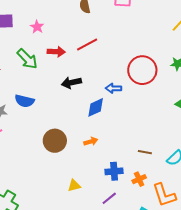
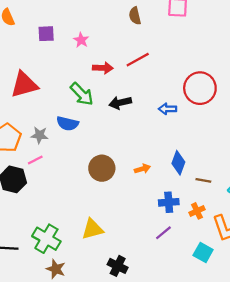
green arrow: (27, 59) -> (82, 94), moved
blue diamond: (96, 107) -> (178, 163), moved, turned -45
yellow triangle: (74, 186) -> (92, 229), moved, size x1.5

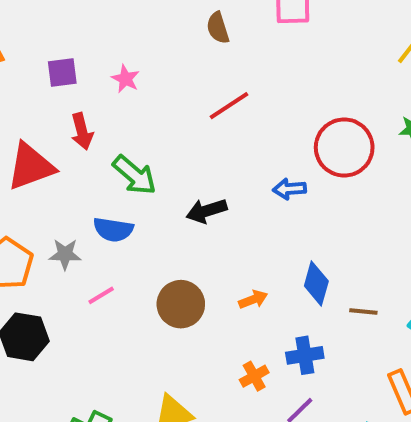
red arrow: (103, 68) -> (82, 131), moved, turned 78
black arrow: (120, 103) -> (207, 211), moved
pink line: (35, 160) -> (101, 295), moved
orange cross: (197, 211) -> (254, 376), moved

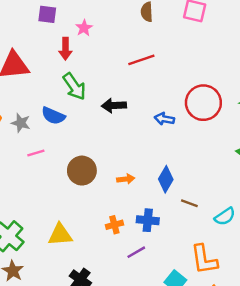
red arrow: (82, 131) -> (65, 49), moved
black arrow: (207, 211) -> (114, 106), moved

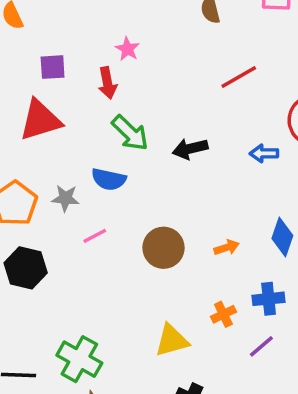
purple square: (47, 14) -> (53, 67), moved
red line: (141, 60) -> (239, 77), moved
yellow triangle: (60, 235) -> (172, 340), moved

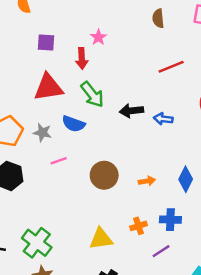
red triangle: (40, 120) -> (48, 87), moved
blue arrow: (264, 153) -> (163, 119), moved

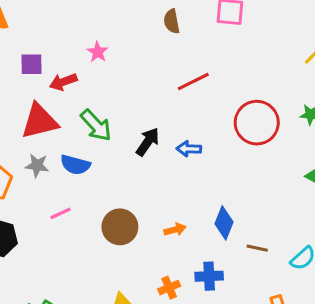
red arrow: (82, 58) -> (63, 82), moved, turned 78
black arrow: (132, 111) -> (148, 142), turned 135
gray star: (42, 133) -> (37, 165), moved

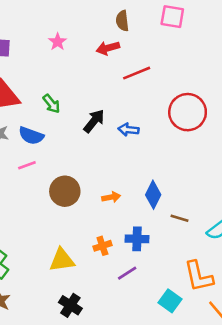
red arrow: (63, 82) -> (108, 48), moved
green arrow: (96, 125) -> (51, 104), size x0.7
pink line: (61, 213) -> (27, 165), moved

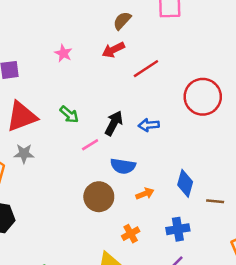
brown semicircle: (122, 21) -> (122, 21), turned 60
blue semicircle: (31, 136) -> (123, 166), moved
pink line: (27, 165) -> (90, 145), moved
orange cross: (102, 246) -> (131, 234), moved

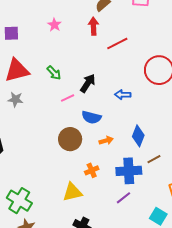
red arrow: (113, 50) -> (93, 26), turned 108
blue arrow: (149, 125) -> (123, 95), moved
brown line: (215, 201) -> (154, 159), moved, turned -40
blue cross: (178, 229) -> (129, 171), size x1.4

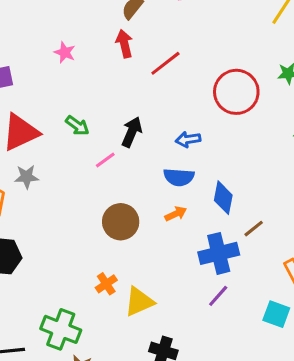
blue semicircle: (91, 117) -> (179, 177), moved
orange cross: (92, 170) -> (106, 284), moved

